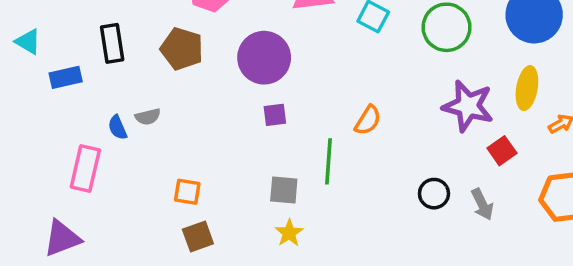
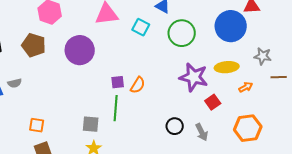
yellow ellipse: (527, 88) -> (227, 67), turned 75
purple square: (275, 115) -> (118, 82), moved

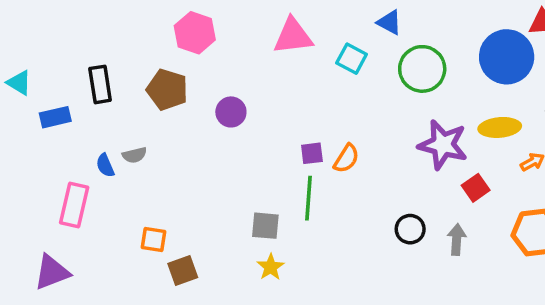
purple circle: (80, 50) -> (231, 112), moved, size x0.6
orange square: (37, 125) -> (153, 239), moved
gray arrow: (202, 132) -> (457, 239), turned -150

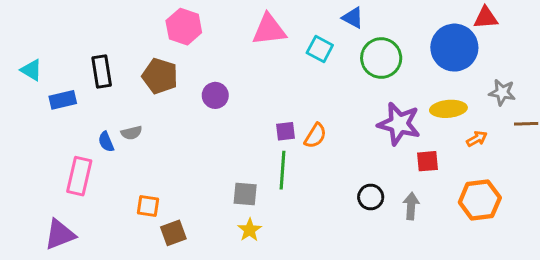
red square: (476, 188) -> (427, 161), turned 30

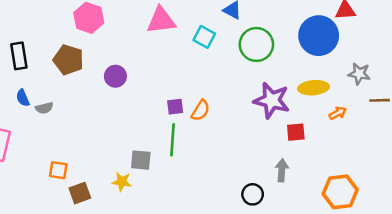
blue semicircle: (106, 142) -> (23, 98), moved
black circle: (371, 197) -> (253, 194), moved
orange hexagon: (480, 200) -> (340, 192), moved
yellow star: (250, 230) -> (122, 182), moved, turned -30

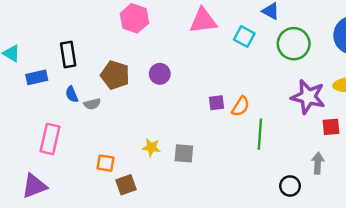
brown pentagon: (68, 60) -> (115, 75), moved
green line: (173, 140) -> (260, 134), moved
yellow star: (122, 182) -> (151, 147), moved

